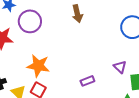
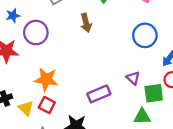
purple rectangle: (87, 81) -> (99, 94), size x1.5

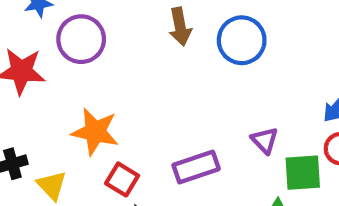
blue circle: (145, 35) -> (242, 40), moved
red square: (47, 105) -> (122, 179), moved

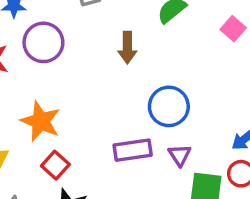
blue circle: (242, 40) -> (169, 106), moved
purple rectangle: (196, 167) -> (133, 150), moved

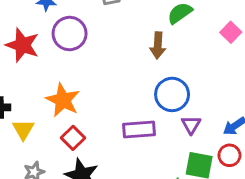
brown arrow: (127, 48) -> (158, 45), moved
purple triangle: (180, 155) -> (191, 125), moved

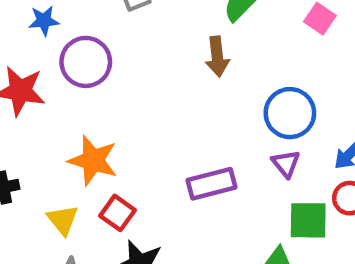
blue circle: (172, 94) -> (290, 113), moved
yellow triangle: (23, 129) -> (63, 220), moved

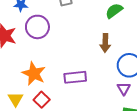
brown arrow: (217, 57) -> (105, 43), moved
purple rectangle: (211, 184) -> (75, 77), moved

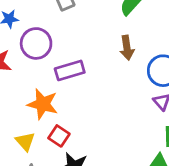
purple rectangle: (75, 77) -> (70, 70), moved

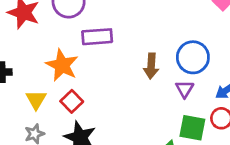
brown arrow: (127, 48) -> (151, 66), moved

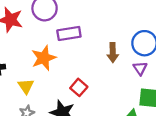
orange star: (62, 65) -> (44, 58), turned 30
red square: (72, 101) -> (79, 87), moved

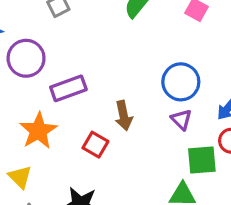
brown arrow: (113, 53) -> (124, 116), moved
red square: (79, 87) -> (95, 145), moved

